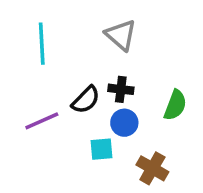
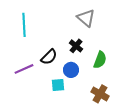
gray triangle: (121, 35) -> (86, 18), moved
black cross: (121, 89) -> (76, 46), moved, turned 32
brown cross: (152, 168) -> (100, 94), moved

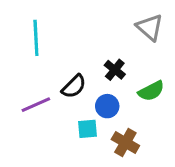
gray triangle: (86, 18) -> (150, 27), moved
green semicircle: (100, 60) -> (151, 91), turned 42
brown cross: (100, 94) -> (125, 143), moved

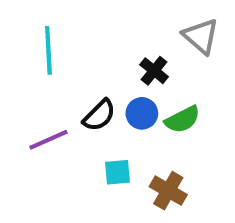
black cross: (115, 70) -> (154, 71), moved
green semicircle: (151, 91) -> (182, 119), moved
blue circle: (107, 106) -> (142, 113), moved

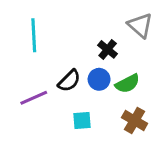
brown cross: (168, 191) -> (135, 120), moved

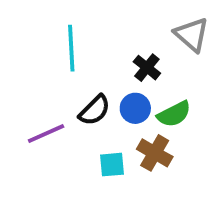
cyan line: (34, 35) -> (71, 48), moved
brown cross: (135, 120) -> (155, 153), moved

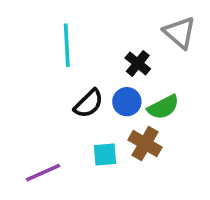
purple line: (46, 134) -> (43, 173), moved

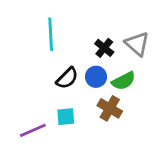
gray triangle: (180, 32) -> (137, 44), moved
cyan square: (105, 154) -> (66, 117), moved

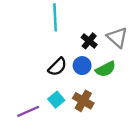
cyan line: (51, 34) -> (55, 17), moved
brown cross: (110, 108) -> (83, 101), moved
cyan square: (66, 117) -> (56, 100), turned -35

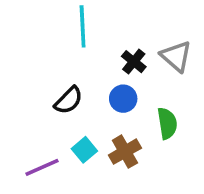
black semicircle: (57, 67) -> (68, 100), moved
green semicircle: (106, 69) -> (167, 123), moved, turned -72
brown cross: (83, 101) -> (125, 152), turned 30

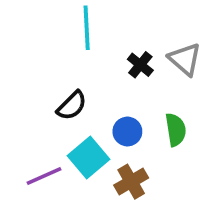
blue circle: (123, 99) -> (127, 132), moved
cyan square: (84, 150) -> (88, 157), size x1.5
brown cross: (125, 152) -> (131, 182), moved

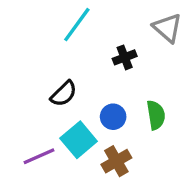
cyan line: (87, 28) -> (77, 25), turned 39
gray triangle: (185, 59) -> (167, 28), moved
black cross: (140, 65) -> (125, 57), turned 30

